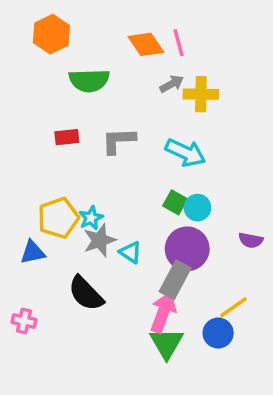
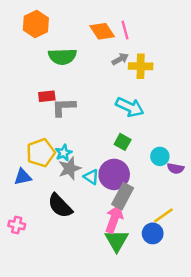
gray L-shape: (118, 141) -> (64, 107), moved
cyan circle: (197, 208) -> (160, 156), moved
purple circle: (187, 249) -> (114, 174), moved

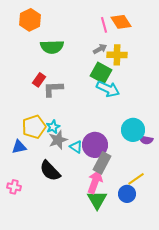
orange diamond: (102, 31) -> (121, 22), moved
red rectangle: (47, 96) -> (39, 80), turned -48
green square: (123, 142) -> (101, 73), moved, size x1.5
cyan circle: (160, 156) -> (133, 130), size x1.5

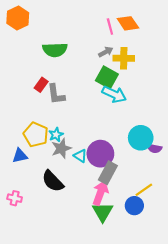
orange hexagon: (30, 20) -> (18, 18), moved
gray L-shape: (53, 89) -> (56, 94), turned -95
yellow pentagon: (34, 127) -> (36, 135), turned -30

